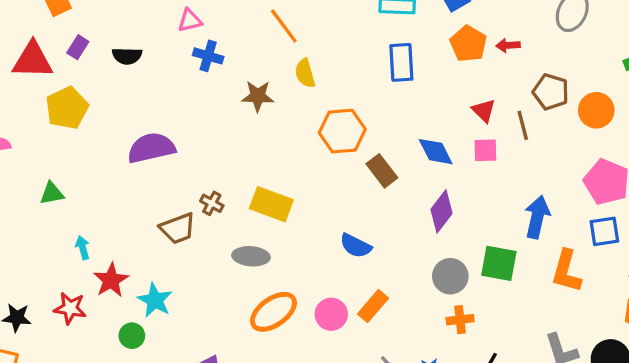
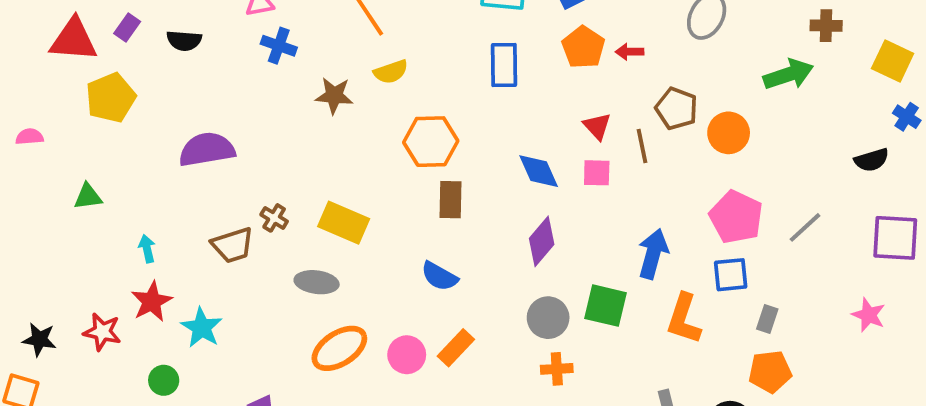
yellow semicircle: (305, 73) -> (391, 72), turned -96
brown rectangle: (382, 171) -> (450, 200), moved, turned 36
cyan arrow: (83, 248) -> (147, 249), moved
green circle: (132, 336) -> (164, 380), moved

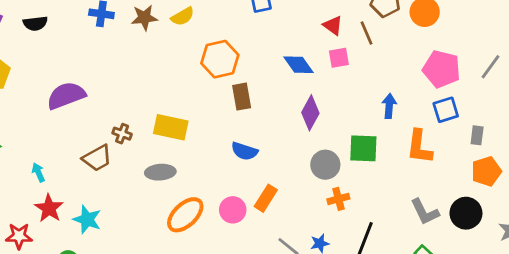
brown star: (334, 96) -> (144, 18), moved
blue arrow: (653, 254) -> (389, 106), size x0.7

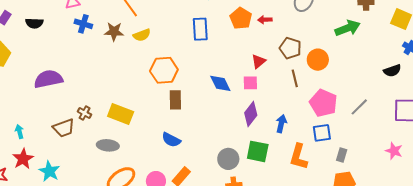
red triangle: (333, 26) -> (259, 61), moved, turned 35
brown line: (367, 33) -> (295, 78), moved
purple diamond: (310, 113) -> (251, 114), moved

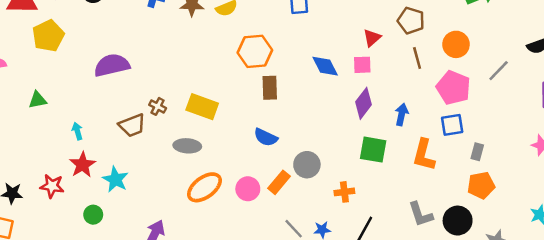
orange circle: (318, 60) -> (456, 44), moved
gray line: (359, 107) -> (499, 71), moved
gray circle: (228, 159) -> (307, 165), moved

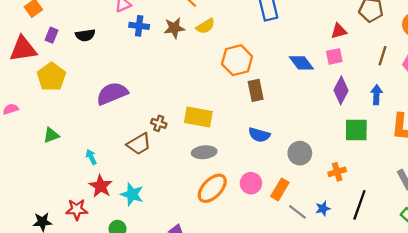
red triangle: (372, 38) -> (339, 31), turned 36
brown line: (417, 58) -> (383, 56), moved, turned 42
gray ellipse: (187, 146) -> (204, 152), moved
orange rectangle: (279, 182) -> (280, 189), moved

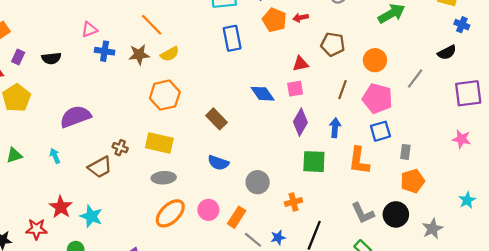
orange hexagon: (237, 60) -> (165, 95), moved
brown rectangle: (256, 90) -> (216, 119), turned -35
cyan arrow: (91, 157) -> (55, 156), moved

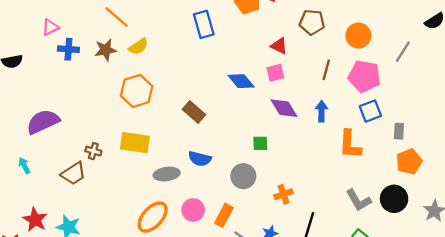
red triangle: (300, 64) -> (279, 46), turned 42
purple diamond: (300, 122) -> (284, 108), turned -56
green square: (314, 162) -> (260, 143), moved, size x0.6
gray ellipse: (164, 178) -> (167, 174), moved

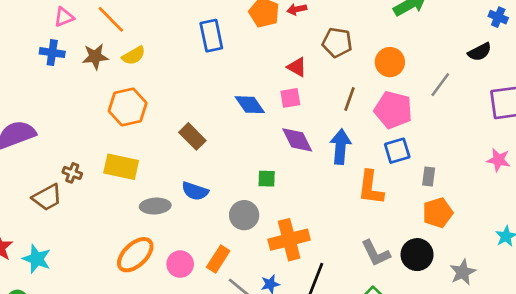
pink triangle: (50, 27) -> (64, 17), moved
blue arrow: (321, 111) -> (340, 147), size x1.4
orange cross: (283, 194) -> (289, 240), size x1.8
pink circle: (193, 210) -> (180, 264), moved

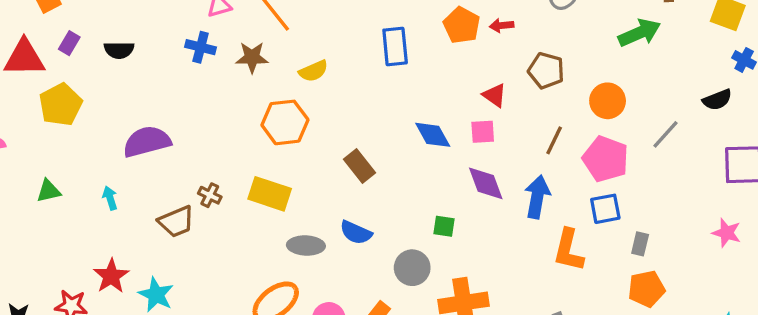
yellow semicircle: (134, 56) -> (313, 71), moved

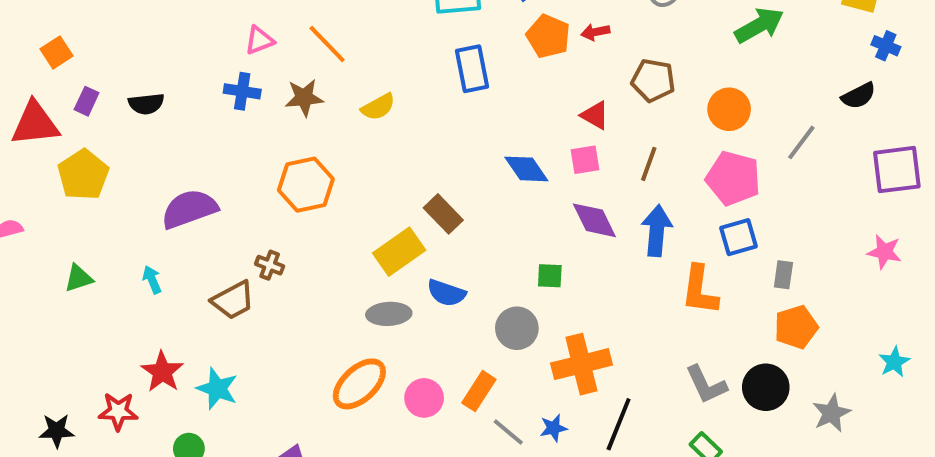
orange hexagon: (285, 122) -> (306, 185), moved
brown line: (554, 140) -> (649, 164), moved
yellow rectangle: (270, 194) -> (399, 252), moved, turned -48

